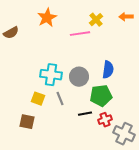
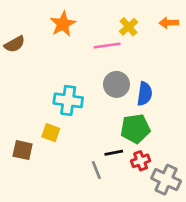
gray circle: (79, 77) -> (116, 84), moved
gray line: (60, 99) -> (96, 170), moved
brown square: (27, 122) -> (23, 150), moved

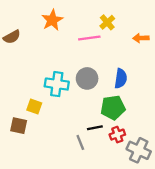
orange arrow: (169, 23) -> (141, 38), moved
gray circle: (116, 84) -> (87, 78), moved
yellow square: (51, 133) -> (34, 107), moved

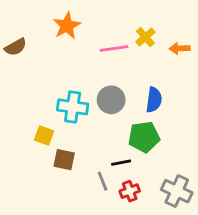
yellow cross: (107, 22) -> (145, 37), moved
brown square: (19, 126) -> (64, 160), moved
red cross: (117, 135) -> (130, 191), moved

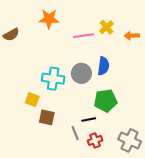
orange star: (67, 26) -> (49, 19), turned 30
blue semicircle: (154, 100) -> (103, 66), moved

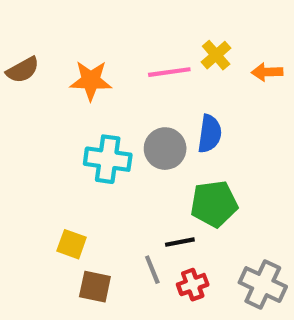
orange star: (49, 19) -> (91, 81), moved
yellow square: (32, 100) -> (72, 244), moved
brown square: (47, 117) -> (95, 287), moved

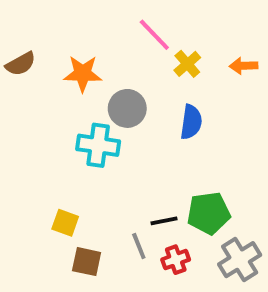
yellow cross: (216, 55) -> (187, 64), moved
pink line: (169, 72) -> (154, 35), moved, turned 54
gray circle: (165, 149) -> (127, 108), moved
green pentagon: (214, 204) -> (209, 213), moved
gray cross: (263, 285) -> (240, 260), turned 33

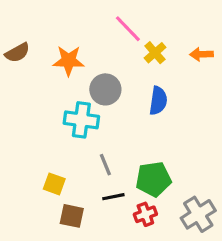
green pentagon: (209, 213) -> (153, 179), moved
black line: (164, 221) -> (113, 197), moved
gray line: (139, 246) -> (105, 165), moved

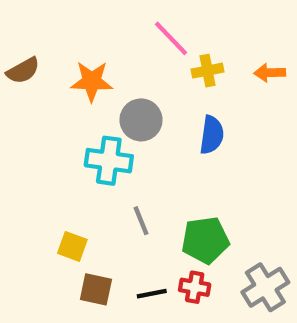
yellow cross: (155, 53) -> (207, 71), turned 30
black line: (113, 197) -> (152, 294), moved
red cross: (145, 214) -> (195, 287), turned 30

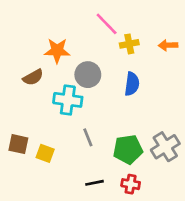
brown semicircle: (23, 71) -> (33, 77), moved
red cross: (195, 287) -> (131, 184), moved
gray cross: (265, 287) -> (165, 147), moved
brown square: (96, 289) -> (18, 144), moved

